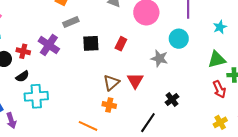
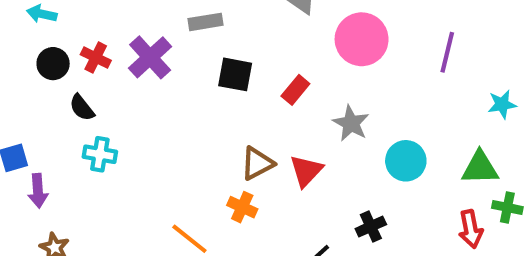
cyan circle: (179, 39) -> (406, 161), moved
gray star: (159, 58) -> (351, 123), moved
black semicircle: (22, 76) -> (82, 108), turned 72
cyan cross: (36, 96) -> (100, 154), size x0.7

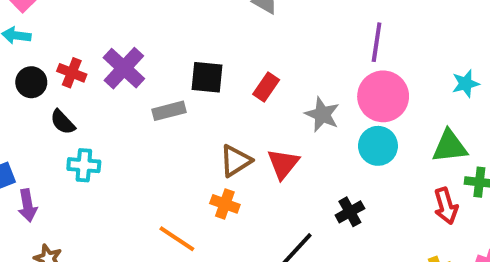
gray rectangle: (205, 22) -> (169, 111), moved
pink circle: (362, 39) -> (383, 96), moved
purple line: (447, 52) -> (377, 42), moved

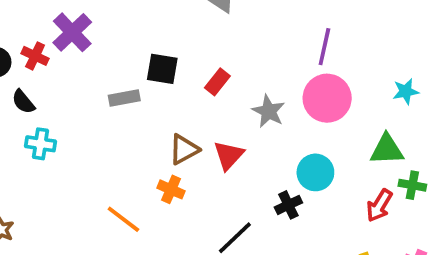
purple cross: (124, 68) -> (72, 32), moved
cyan circle: (378, 146) -> (315, 172), moved
red arrow: (446, 206) -> (379, 206), turned 44

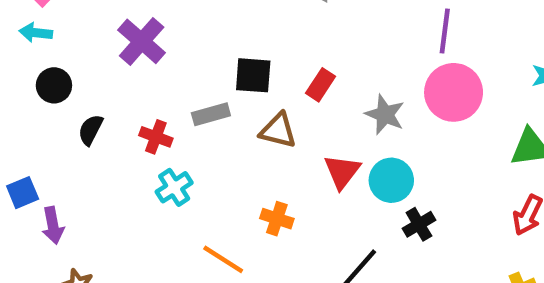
red cross: (35, 56) -> (156, 137), moved
black semicircle: (23, 102) -> (91, 130), turned 72
cyan cross: (41, 144) -> (174, 187), moved, turned -36
brown triangle: (184, 149) -> (278, 131), moved, turned 48
cyan circle: (315, 172) -> (391, 180), moved

